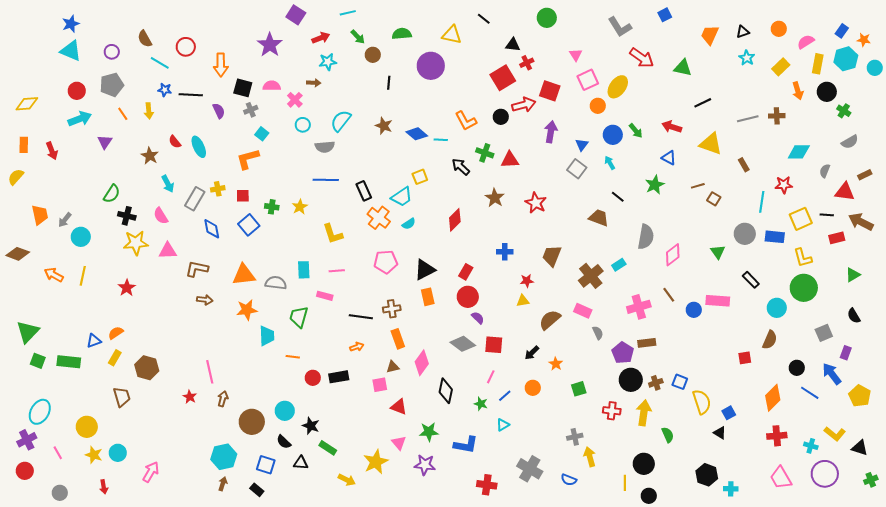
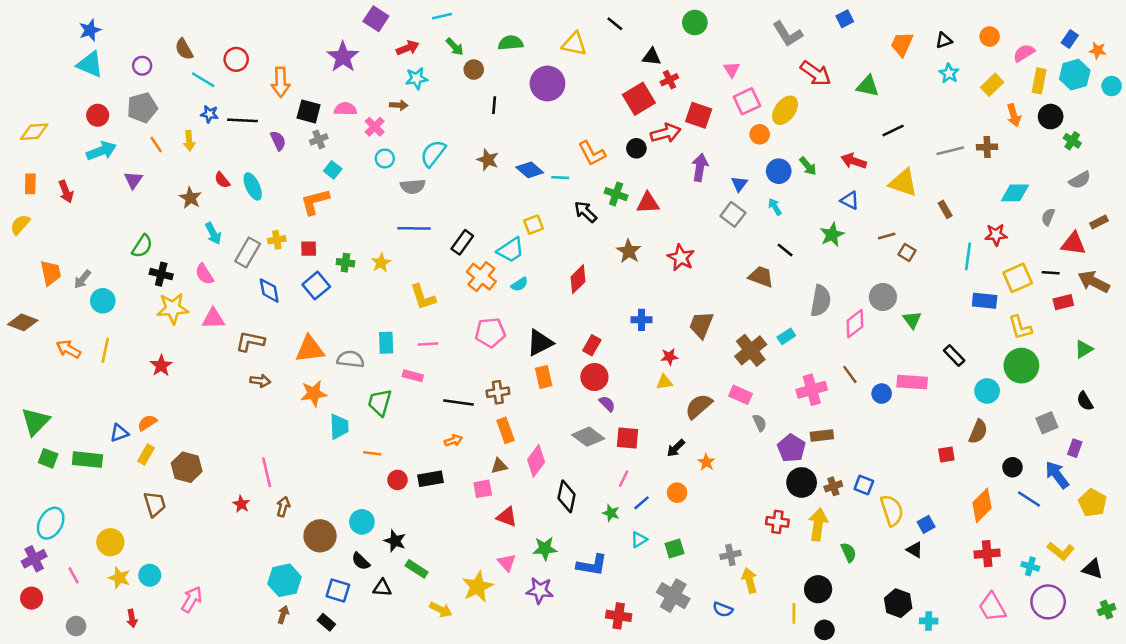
black rectangle: (364, 191) -> (462, 242), turned 60
gray circle: (745, 234) -> (883, 297), moved
green square: (579, 389) -> (675, 549), moved

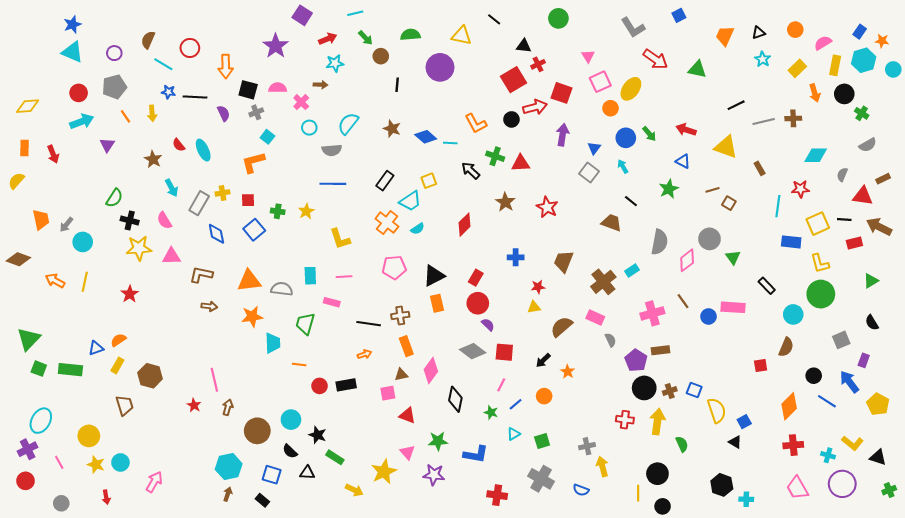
brown semicircle: (184, 49) -> (148, 40), turned 54
black line: (893, 131) -> (736, 105), moved
black rectangle: (462, 242) -> (385, 181), moved

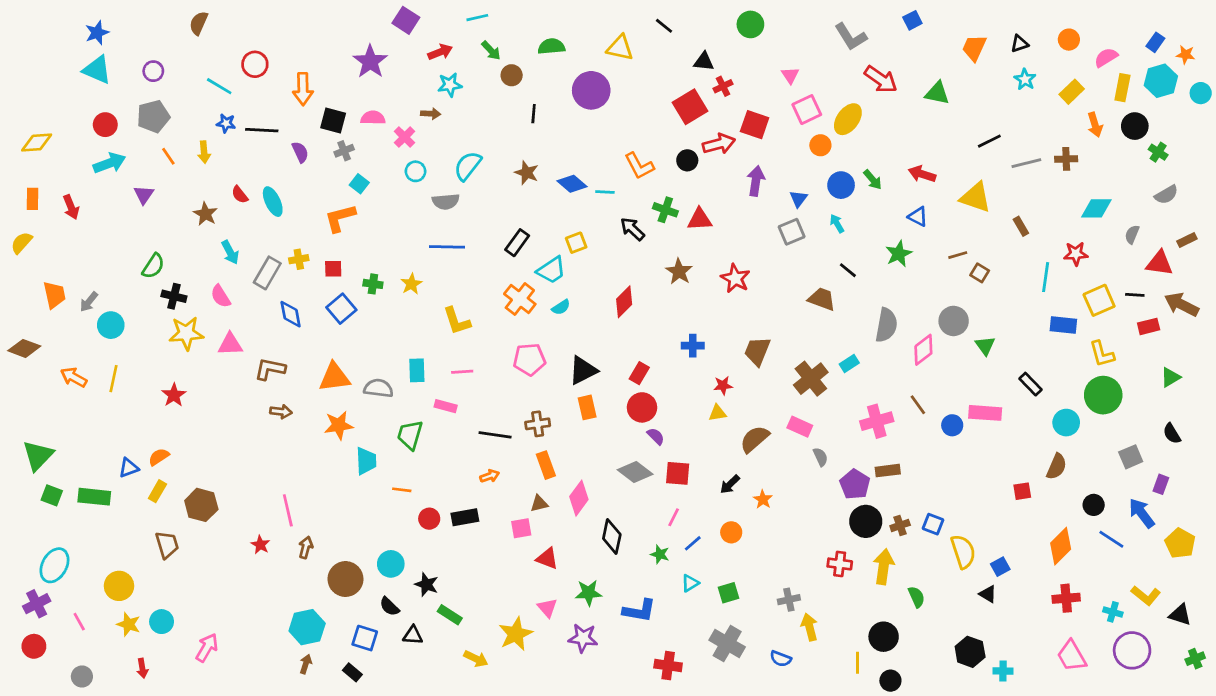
brown semicircle: (148, 40) -> (199, 23), moved
gray square: (589, 173) -> (792, 232), turned 30

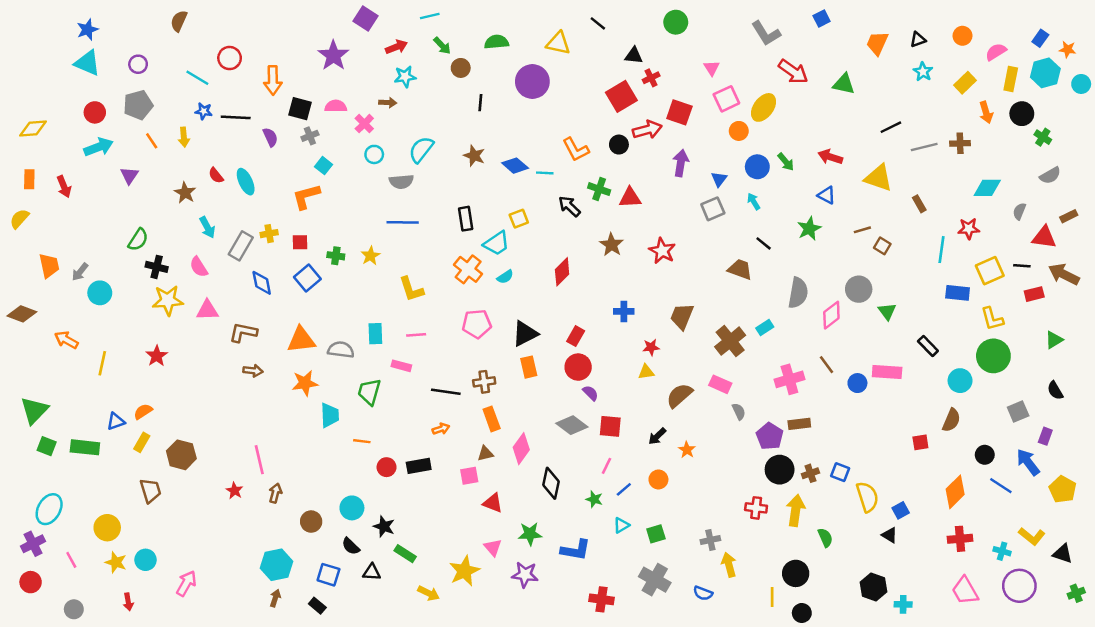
black rectangle: (517, 243) -> (466, 219), turned -45
yellow line: (113, 379) -> (102, 363), moved
brown circle: (345, 579) -> (311, 522), size x0.7

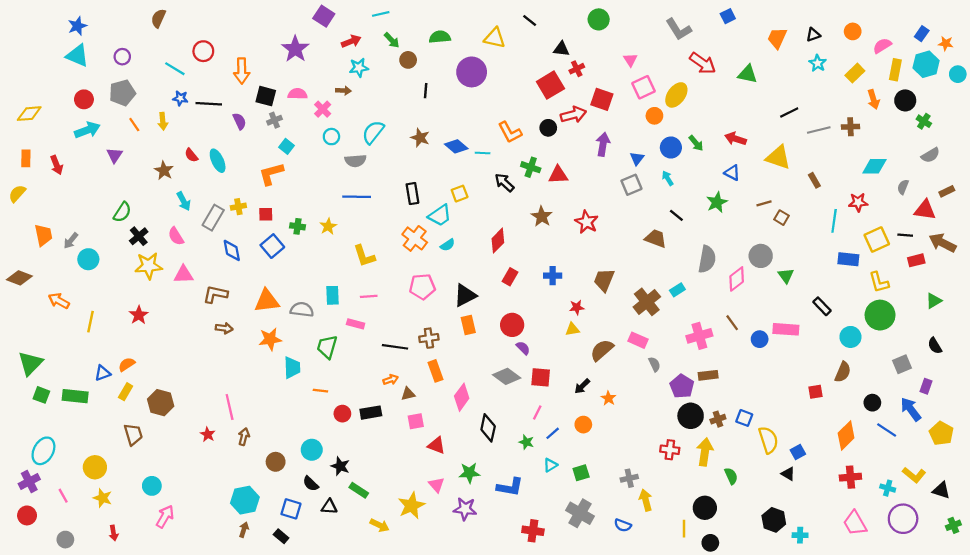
black cross: (157, 267) -> (139, 236), turned 36
red rectangle: (576, 336) -> (510, 277), moved
brown triangle: (485, 454) -> (408, 394), moved
cyan circle: (146, 560) -> (152, 486), moved

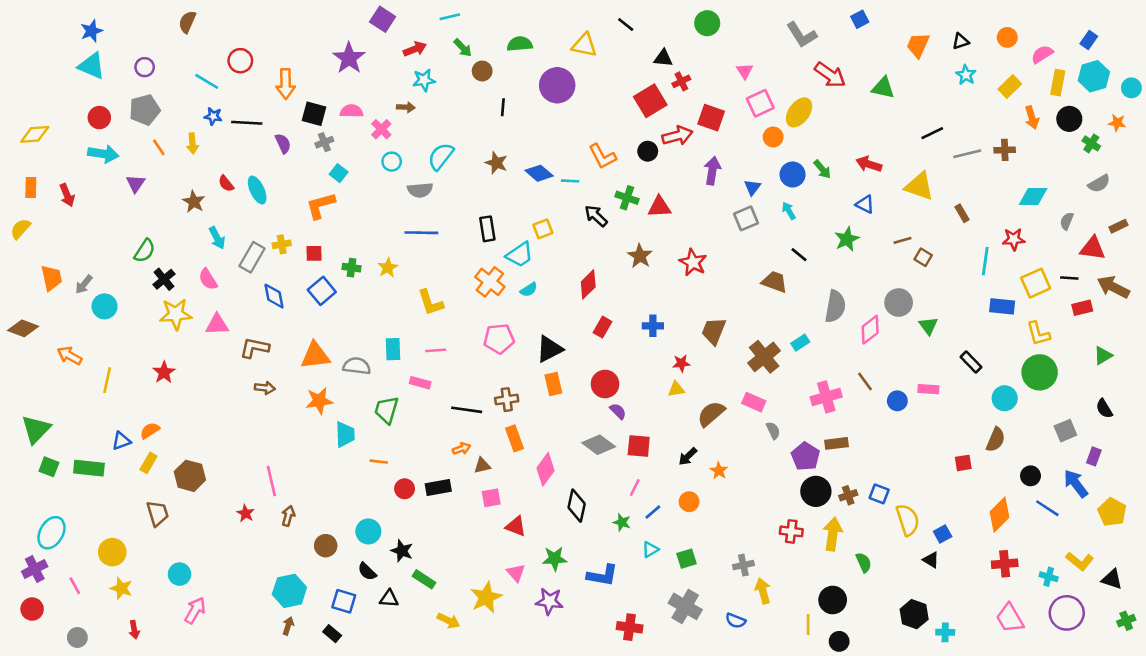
orange star: (946, 43) -> (1117, 123), moved
cyan arrow: (87, 130) -> (103, 154), turned 30
pink rectangle: (786, 329) -> (928, 389), size x0.7

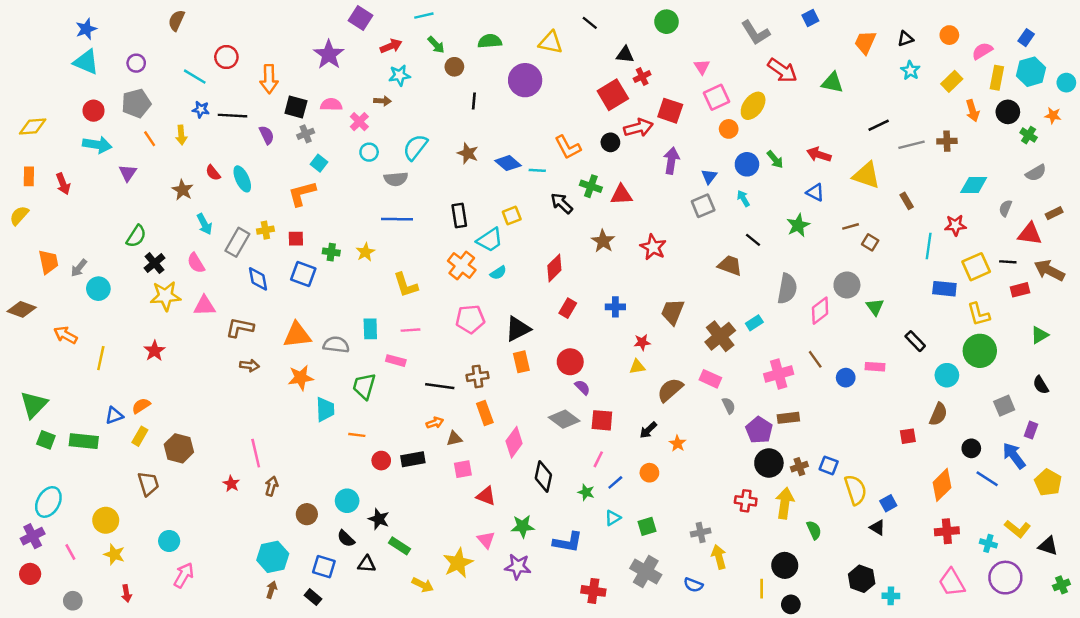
blue square: (322, 291) -> (303, 274), turned -30

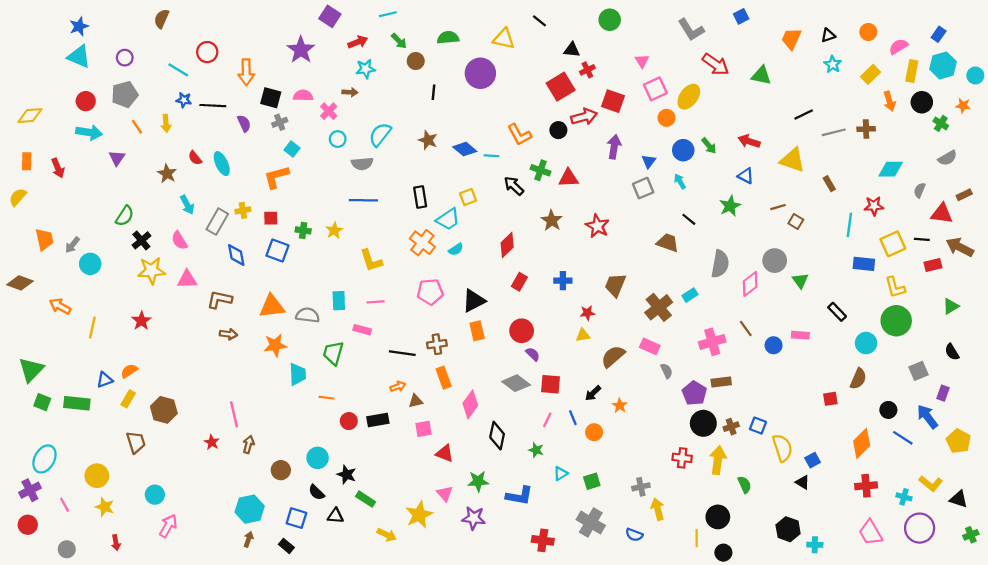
blue line: (615, 482) -> (573, 418), moved, turned -72

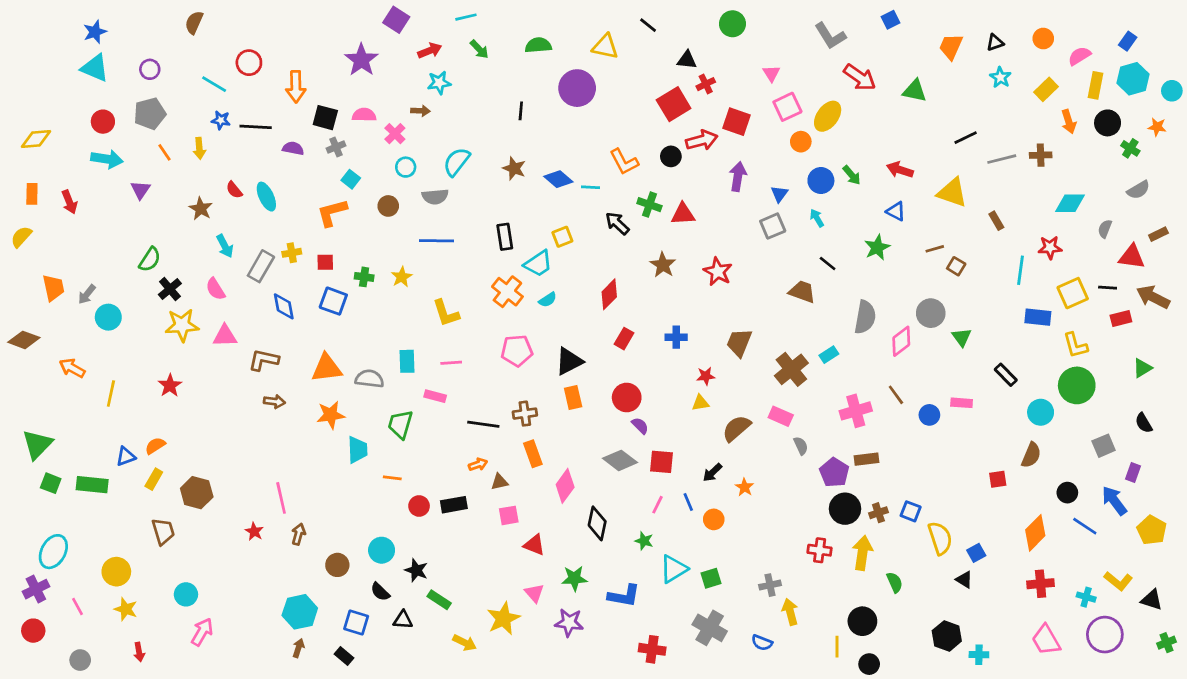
brown circle: (416, 61) -> (388, 206), moved
purple semicircle: (244, 123) -> (293, 148), turned -54
cyan triangle: (561, 473) -> (674, 569), size x1.6

